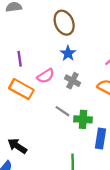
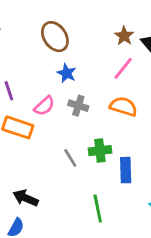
gray line: (63, 111) -> (70, 158), moved, turned 35

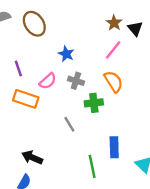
brown ellipse: (55, 37) -> (34, 24), moved
orange semicircle: (123, 107) -> (114, 82), turned 40
green cross: (100, 151) -> (94, 103), moved
blue rectangle: (126, 170) -> (114, 147), moved

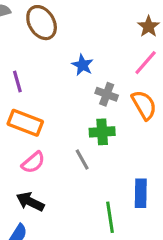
pink semicircle: (48, 81) -> (33, 162), moved
gray cross: (76, 81) -> (107, 94), moved
green cross: (94, 103) -> (102, 132), moved

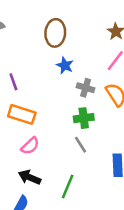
brown ellipse: (42, 23) -> (55, 33), moved, turned 40
gray line: (82, 160) -> (81, 145), moved
green line: (110, 217) -> (68, 187), moved, turned 35

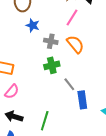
gray line: (81, 145) -> (69, 84), moved

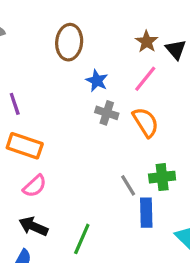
blue star: (33, 25) -> (97, 81), moved
green cross: (52, 65) -> (162, 177), moved

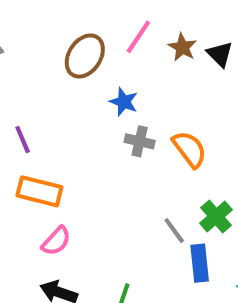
brown ellipse: (69, 42) -> (85, 56), turned 32
pink line: (145, 79) -> (138, 37), moved
green cross: (162, 177) -> (216, 217), turned -30

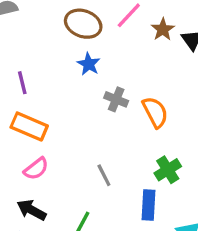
brown ellipse: (85, 56) -> (83, 24), turned 68
blue star: (124, 102) -> (89, 64), moved
gray line: (174, 231) -> (104, 175), moved

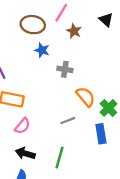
brown star: (163, 29) -> (74, 31), moved
orange semicircle: (155, 112) -> (86, 97), moved
gray line: (104, 175) -> (68, 121), turned -72

